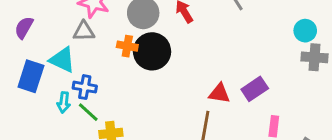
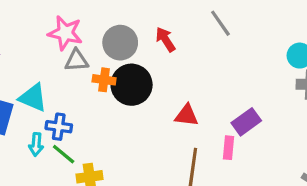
gray triangle: (84, 31) -> (77, 60), moved
red triangle: (219, 93) -> (186, 115), moved
pink rectangle: (274, 126) -> (229, 148), moved

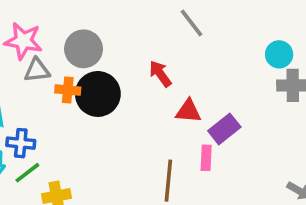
red arrow: (165, 39) -> (160, 74), moved
red triangle: (186, 115) -> (188, 111), moved
green line: (64, 154) -> (27, 173), turned -75

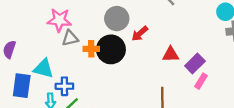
gray circle: (84, 49) -> (117, 19), moved
red arrow: (160, 74) -> (140, 34), moved, turned -90
pink rectangle: (206, 158) -> (201, 81), moved, turned 35

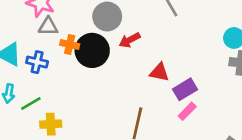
blue cross: (64, 86) -> (37, 62), moved

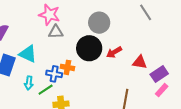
red arrow: (130, 40) -> (114, 52), moved
orange cross: (70, 44) -> (67, 67), moved
blue cross: (37, 62) -> (54, 74), moved

